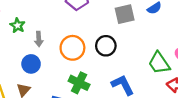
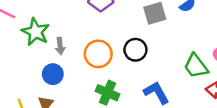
green star: (17, 25) -> (36, 32), size x1.6

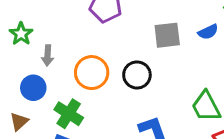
green star: (36, 32) -> (21, 34), size x0.7
green cross: (107, 93) -> (69, 114), moved

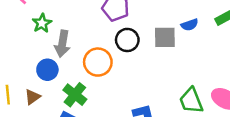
blue semicircle: (208, 32) -> (190, 25), moved
gray arrow: (48, 55) -> (62, 44), size x1.5
black circle: (137, 75) -> (127, 40), moved

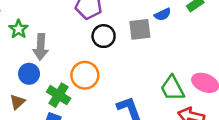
orange circle: (98, 62) -> (85, 75), moved

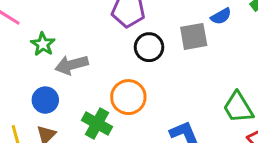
gray arrow: (41, 47) -> (72, 65), turned 75
blue circle: (29, 74) -> (45, 100), moved

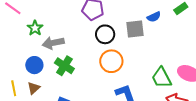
orange circle: (128, 97) -> (111, 61), moved
green cross: (97, 124) -> (64, 66), moved

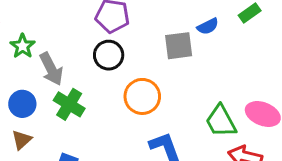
black circle: (105, 34) -> (109, 55), moved
gray arrow: (53, 43) -> (51, 69), turned -105

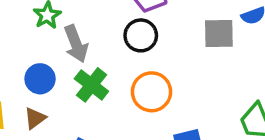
orange circle: (142, 96) -> (152, 92), moved

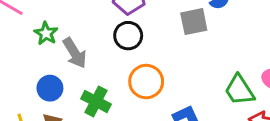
green cross: (91, 85) -> (96, 101), moved

